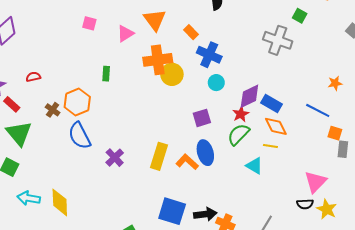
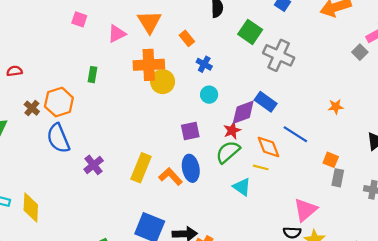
green square: (300, 16) -> (250, 32), moved, size x1.5
blue cross: (209, 55) -> (204, 64), size x0.6
blue rectangle: (271, 103) -> (266, 102), moved
blue line: (318, 110) -> (295, 134), moved

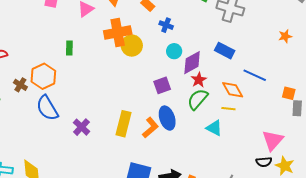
orange star: (336, 107) -> (285, 36), moved
purple diamond: (243, 112) -> (192, 63), moved
orange L-shape: (171, 176) -> (150, 128), turned 100

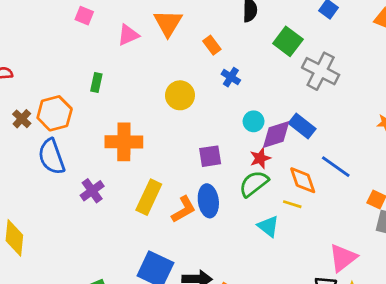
orange cross: (118, 33) -> (124, 142), moved
cyan circle: (174, 51) -> (254, 121), moved
purple diamond: (192, 63) -> (276, 134), moved

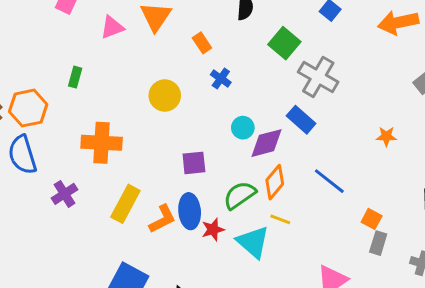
blue rectangle: (302, 126) -> (301, 120), moved
red star: (260, 158) -> (213, 230), moved
orange diamond: (303, 180) -> (275, 182), moved, turned 56
cyan triangle: (268, 226) -> (253, 242), size x1.4

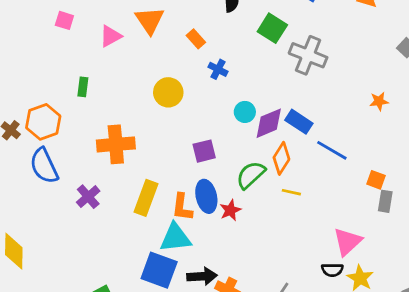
blue rectangle: (301, 120) -> (299, 122), moved
orange L-shape: (162, 219) -> (182, 207), turned 132
cyan triangle: (253, 242) -> (175, 238), moved, turned -40

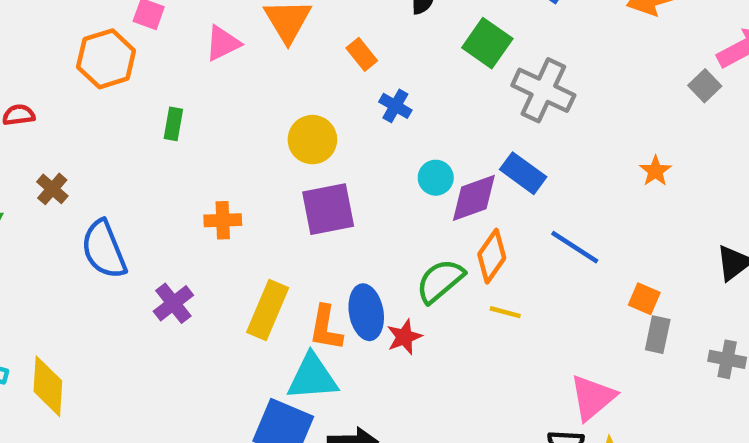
orange star: (379, 101) -> (655, 171), turned -30
orange hexagon: (43, 122) -> (106, 59), moved
blue rectangle: (299, 122) -> (523, 173), moved
orange cross: (116, 144) -> (223, 220), size x0.6
purple square: (204, 151) -> (328, 209), moved, size x1.4

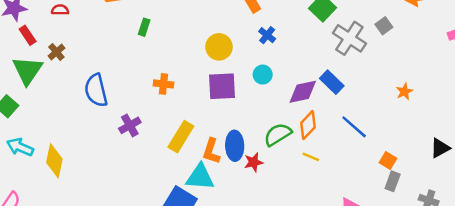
gray square: (705, 86) -> (384, 26), moved
cyan circle: (436, 178) -> (263, 75), moved
brown cross: (52, 189) -> (56, 52), moved

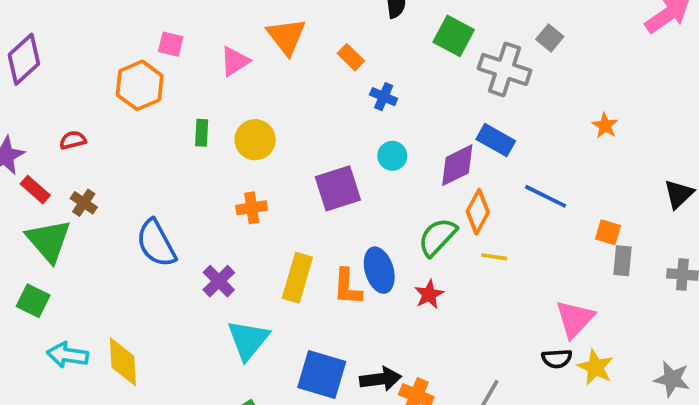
yellow circle: (219, 47) -> (255, 140), moved
red star: (254, 162) -> (429, 294), moved
cyan triangle: (200, 177) -> (248, 340), moved, turned -40

